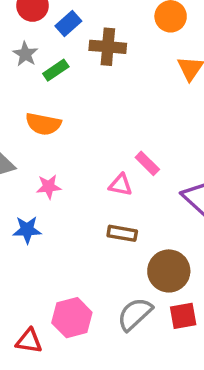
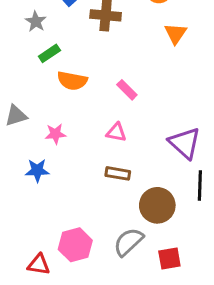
green rectangle: (56, 70) -> (49, 53), moved
orange semicircle: (43, 124) -> (72, 81), moved
pink rectangle: (147, 163) -> (127, 90), moved
red square: (183, 316) -> (169, 259), moved

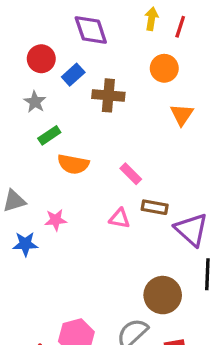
blue star: (37, 170) -> (25, 244), moved
brown rectangle: (118, 173) -> (155, 207), moved

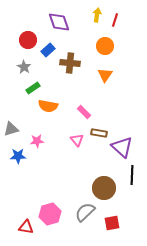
orange triangle: (182, 115) -> (105, 75), moved
pink triangle: (120, 218) -> (77, 140), turned 40

